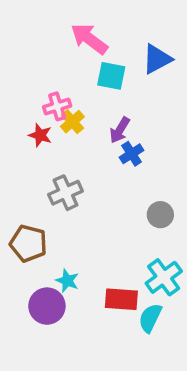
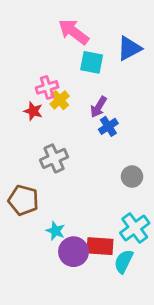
purple circle: (47, 306) -> (74, 252), moved

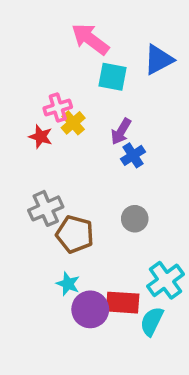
gray cross: (54, 158) -> (46, 208), moved
gray circle: (132, 177) -> (135, 219), moved
brown pentagon: (23, 200) -> (75, 234), moved

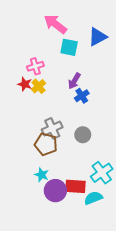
yellow cross: (73, 123) -> (39, 86), moved
gray cross: (46, 208) -> (52, 128), moved
cyan semicircle: (152, 321) -> (93, 198), turned 42

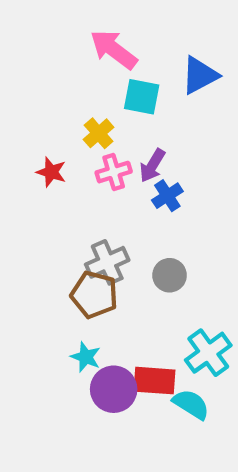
pink cross: (35, 66) -> (114, 172), moved
yellow cross: (39, 86) -> (99, 133), moved
cyan semicircle: (93, 198) -> (191, 404), turned 54

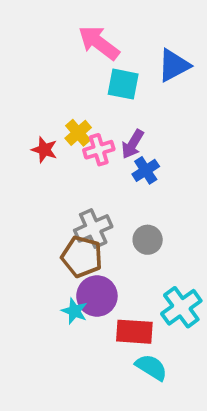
yellow cross: (99, 133) -> (78, 133), moved
purple circle: (114, 389) -> (97, 296), moved
cyan semicircle: (191, 404) -> (151, 367), moved

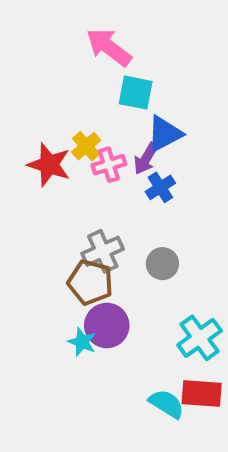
blue triangle: (174, 65) -> (165, 134), moved
red star: (44, 150) -> (49, 165), size x1.5
red rectangle: (134, 332) -> (202, 393), moved

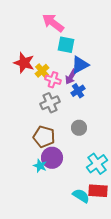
red star: (49, 165) -> (24, 63), moved
pink cross: (109, 165) -> (53, 80), turned 35
gray cross: (103, 251) -> (50, 103), moved

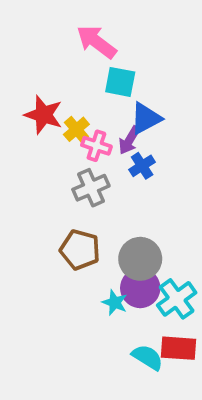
gray circle: (79, 128) -> (140, 259), moved, size x1.5
purple circle: (52, 158) -> (140, 288), moved
cyan star: (40, 166) -> (115, 303), moved

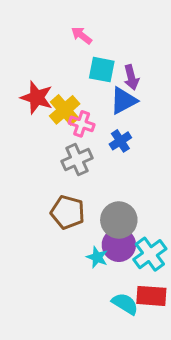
pink arrow: (96, 42) -> (82, 35), size x0.6
yellow cross: (76, 129) -> (65, 110), size x1.4
purple arrow: (129, 140) -> (131, 77), moved, turned -45

